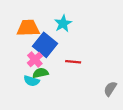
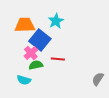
red line: (73, 62) -> (58, 59), moved
cyan semicircle: (31, 81) -> (24, 80), moved

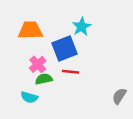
cyan star: (56, 21) -> (82, 27), moved
blue square: (40, 40) -> (64, 49), moved, turned 30

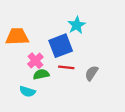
orange trapezoid: (30, 30) -> (17, 37), moved
gray semicircle: (119, 96) -> (91, 73), moved

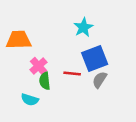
blue square: (61, 46) -> (95, 59), moved
green semicircle: (41, 74) -> (45, 81), turned -84

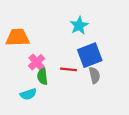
gray semicircle: (100, 80) -> (94, 75), turned 133
cyan semicircle: (30, 100) -> (28, 94), turned -35

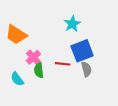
orange trapezoid: (18, 37) -> (16, 35), turned -145
cyan semicircle: (28, 94) -> (17, 79), moved, turned 72

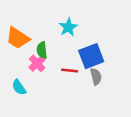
cyan star: (72, 24) -> (68, 27), moved
green semicircle: (39, 70) -> (42, 50), moved

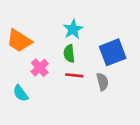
green semicircle: (42, 50) -> (69, 54), moved
blue square: (91, 56) -> (113, 52), moved

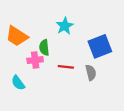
green semicircle: (69, 54) -> (44, 48), moved
pink cross: (40, 68) -> (35, 60), turned 35

